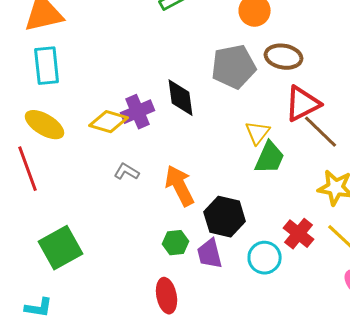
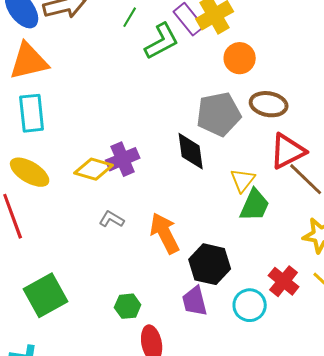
black diamond: (181, 98) -> (191, 151), moved
green hexagon: (176, 243) -> (128, 306), moved

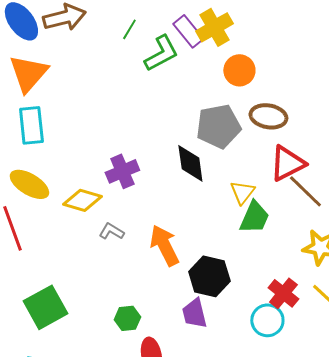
orange triangle: (29, 61) -> (28, 73), turned -36
yellow diamond: (94, 169) -> (82, 200), moved
cyan circle: (250, 305) -> (267, 320), moved

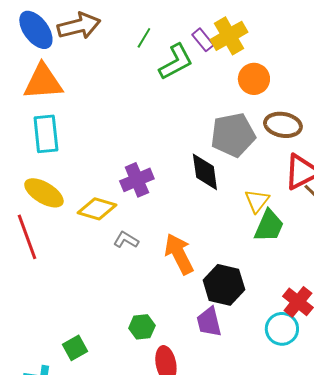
purple rectangle: (188, 31) -> (203, 40), size x0.7
orange triangle: (28, 73) -> (43, 82), turned 45
green square: (45, 307) -> (75, 348), moved, size x0.6

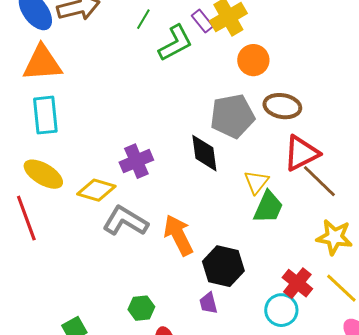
gray L-shape: (126, 240) -> (125, 221), size x1.8
purple trapezoid: (209, 322) -> (208, 303), size x0.7

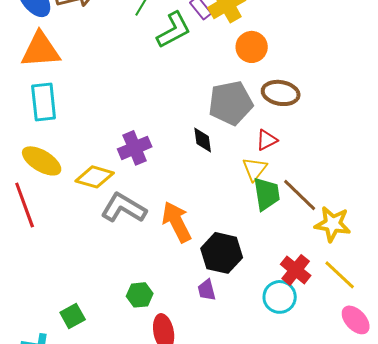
black diamond: (204, 153) -> (203, 140), size x0.7
red triangle: (301, 153) -> (267, 140), moved, size x0.6
brown line: (319, 181) -> (300, 195), moved
green trapezoid: (268, 207) -> (267, 194), turned -33

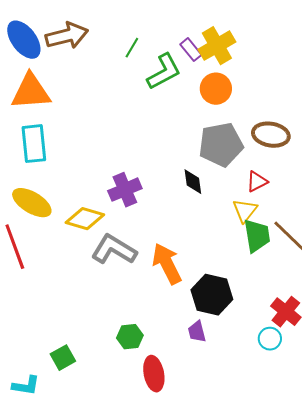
orange circle: (252, 47) -> (216, 89), moved
cyan circle: (280, 297) -> (270, 339), size x0.7

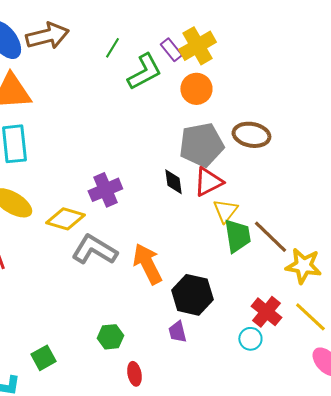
red triangle: (257, 182) -> (208, 182), moved, size x1.4
red ellipse: (154, 374) -> (134, 374), size x0.7

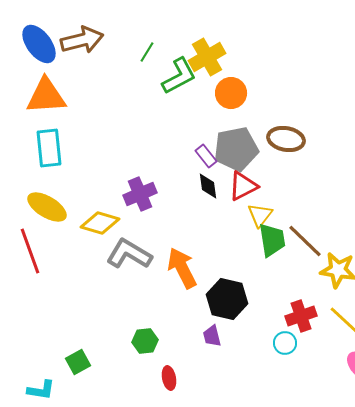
yellow cross: (197, 46) -> (207, 57), moved
purple rectangle: (171, 50) -> (206, 156), moved
red cross: (266, 312) -> (301, 316), turned 32

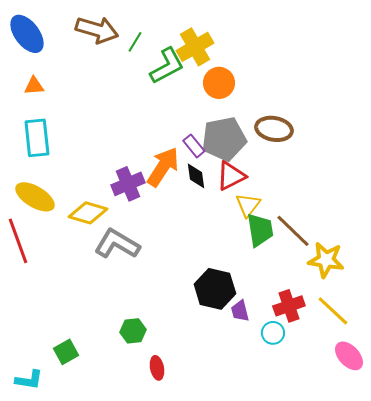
brown arrow: (82, 40) -> (97, 30), moved, turned 30
orange triangle: (46, 96) -> (34, 86), size x0.5
orange arrow: (182, 268) -> (163, 167), moved, turned 60
purple trapezoid: (212, 336) -> (240, 311), moved

